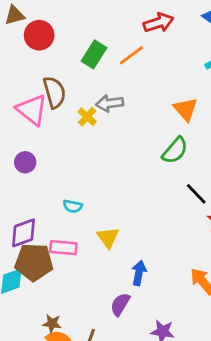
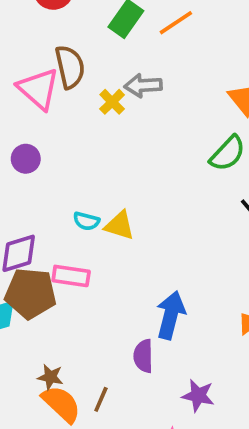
yellow triangle: (108, 238) -> (120, 225), moved, turned -40
blue arrow: (139, 273) -> (171, 315), size x1.4
purple semicircle: (120, 304) -> (143, 356), turned -35

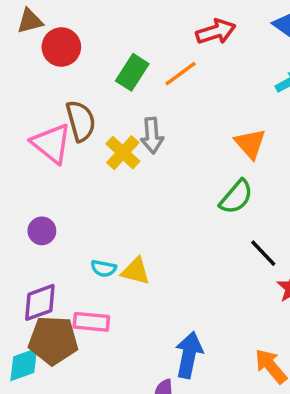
gray arrow: (143, 85) -> (152, 135), turned -88
yellow cross: (112, 102) -> (123, 153), size x1.4
purple circle: (26, 159) -> (42, 231), moved

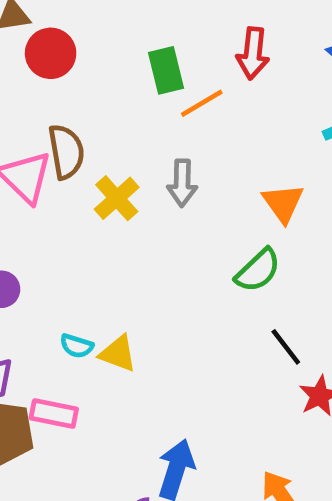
red arrow: (216, 32) -> (253, 53), turned 108
green rectangle: (132, 72) -> (166, 70), moved, turned -52
gray arrow: (152, 135) -> (182, 183), moved

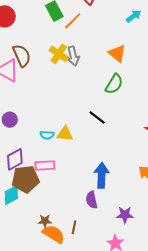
yellow cross: (117, 198) -> (59, 54), moved
black line: (286, 347) -> (97, 117), moved

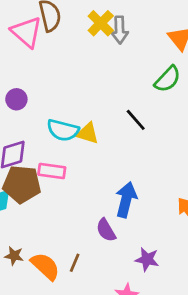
cyan semicircle: (47, 135) -> (63, 130), size x1.6
purple semicircle: (92, 200) -> (106, 230), turned -30
brown star: (45, 221) -> (14, 256), moved

